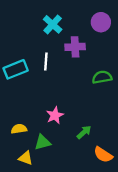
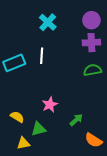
purple cross: (75, 47) -> (91, 43), moved
yellow semicircle: (19, 129) -> (17, 117), turned 40
yellow triangle: (26, 158) -> (23, 143), turned -32

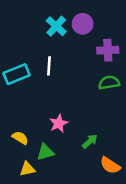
purple circle: (91, 20) -> (83, 24), moved

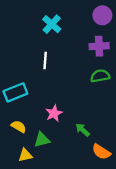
purple circle: (83, 24) -> (102, 15), moved
cyan rectangle: (17, 74) -> (15, 92), moved
green arrow: (90, 141) -> (83, 130), turned -96

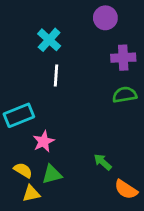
purple circle: (102, 15) -> (105, 18), moved
cyan cross: (52, 24) -> (49, 40), moved
pink star: (54, 113) -> (44, 141), moved
yellow semicircle: (19, 127) -> (23, 170), moved

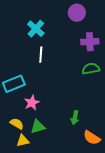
green arrow: (103, 162) -> (75, 118), turned -120

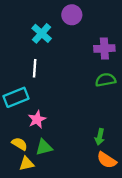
purple circle: (77, 13) -> (72, 15), moved
white line: (41, 55) -> (35, 68), moved
green arrow: (75, 118) -> (100, 137), moved

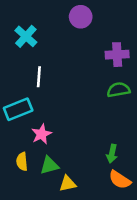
cyan cross: (42, 33) -> (26, 36), moved
yellow semicircle: (20, 144) -> (22, 162), turned -126
yellow triangle: (26, 164) -> (68, 184), moved

